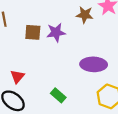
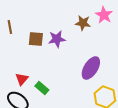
purple ellipse: (94, 64) -> (91, 68), turned -60
green rectangle: (58, 95) -> (42, 88), moved

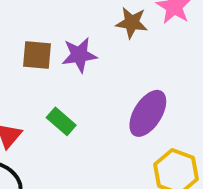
green rectangle: (42, 88) -> (61, 121), moved

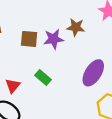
brown star: (132, 23) -> (76, 27), moved

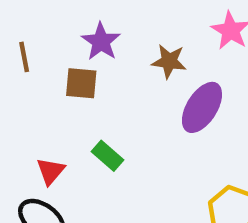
purple star: (54, 39) -> (101, 42), moved, turned -30
purple ellipse: (93, 73) -> (202, 107), moved

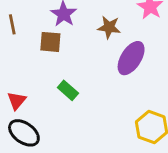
red triangle: (50, 171) -> (17, 101), moved

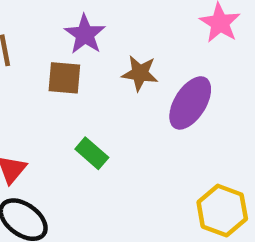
brown star: (109, 27) -> (140, 73), moved

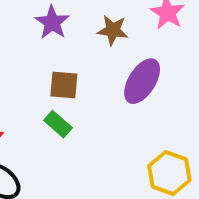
brown star: (140, 73) -> (113, 30), moved
brown square: (64, 78) -> (64, 85), moved

